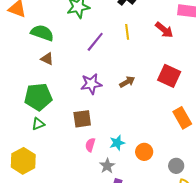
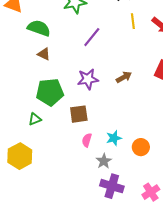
yellow line: (127, 32) -> (133, 21), moved
green pentagon: (38, 97) -> (50, 92), moved

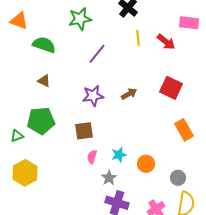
brown triangle: (44, 54) -> (44, 81), moved
green pentagon: (50, 92) -> (41, 121), moved
green triangle: (35, 119) -> (17, 136), moved

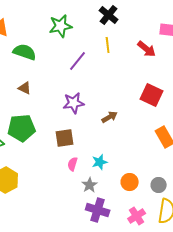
yellow line: (138, 38) -> (108, 45), moved
brown arrow: (129, 94) -> (110, 117), moved
orange circle: (146, 164) -> (130, 182), moved

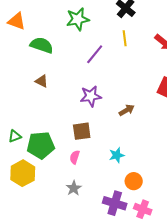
green pentagon: (22, 128) -> (41, 145), moved
pink semicircle: (73, 164) -> (75, 157), moved
orange circle: (130, 182) -> (134, 181), moved
gray star: (90, 185) -> (74, 188), moved
pink cross: (137, 216) -> (143, 209), moved, turned -36

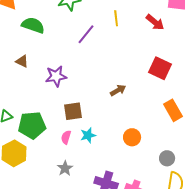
brown triangle: (42, 81) -> (22, 61), moved
purple star: (91, 96) -> (56, 76), moved
cyan star: (117, 155) -> (88, 135), moved
orange circle: (134, 181) -> (132, 137), moved

